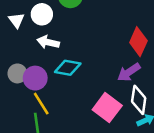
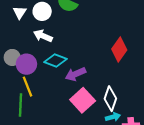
purple arrow: (129, 72) -> (75, 74), moved

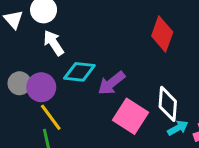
white arrow: (43, 36) -> (54, 43), turned 48

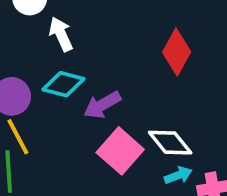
white arrow: (54, 43) -> (61, 34), moved
white diamond: (168, 104) -> (170, 143), turned -52

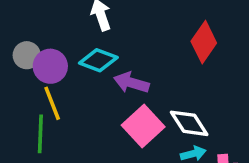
purple arrow: (102, 105) -> (131, 83), turned 40

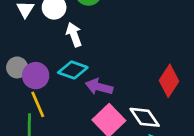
red diamond: (204, 42) -> (169, 81), moved

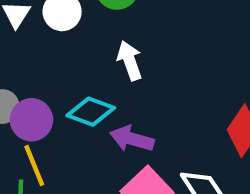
white arrow: (74, 35) -> (130, 61), moved

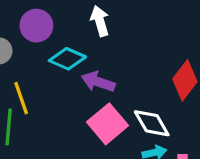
purple circle: (31, 120) -> (36, 26), moved

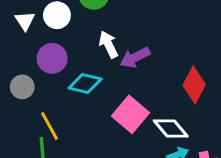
purple arrow: (98, 82) -> (135, 57), moved, turned -36
pink square: (107, 124) -> (131, 114), moved

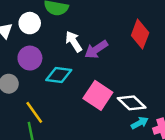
red diamond: (194, 85) -> (140, 34), moved

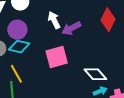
cyan diamond: (59, 75) -> (19, 47), moved
pink square: (98, 95) -> (57, 57), moved, turned 35

